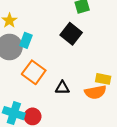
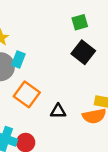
black square: (71, 34) -> (83, 52), moved

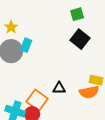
orange square: (27, 94) -> (37, 100), moved

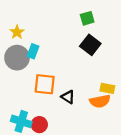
black triangle: (59, 88) -> (68, 97), turned 32
orange square: (37, 100) -> (45, 84), moved, turned -30

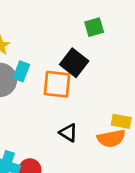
black square: (90, 45) -> (74, 63), moved
orange square: (45, 84) -> (57, 84), moved

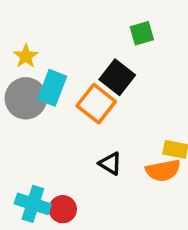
cyan rectangle: (21, 71) -> (52, 88), size x1.4
orange square: (57, 84) -> (96, 104), turned 32

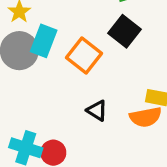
black square: (117, 77) -> (125, 31), moved

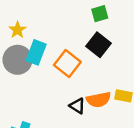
orange semicircle: (146, 117) -> (99, 100), moved

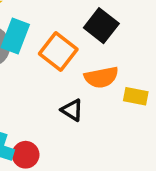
orange semicircle: (99, 100) -> (101, 77), moved

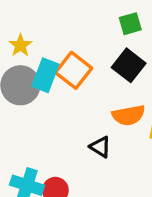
orange square: (58, 51) -> (74, 70), moved

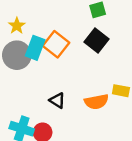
orange semicircle: (129, 115) -> (96, 102), moved
black triangle: (100, 147) -> (57, 100), moved

